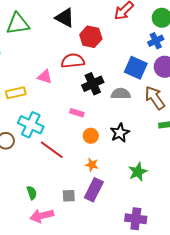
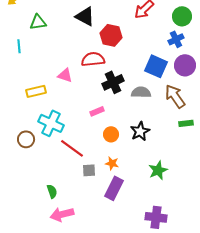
green triangle: (18, 24) -> (38, 22), size x0.7
pink rectangle: (77, 113) -> (97, 111), turned -40
gray square: (69, 196) -> (89, 170), moved

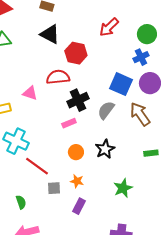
gray semicircle: (141, 92) -> (106, 110), turned -54
pink rectangle: (97, 111) -> (69, 123), moved
green rectangle: (186, 123) -> (151, 153), moved
purple rectangle: (114, 188) -> (79, 206), size x0.7
green semicircle: (52, 191) -> (21, 202), moved

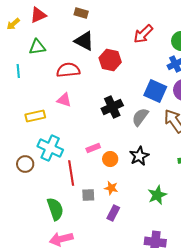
red semicircle: (58, 77) -> (68, 70), moved
pink rectangle: (69, 123) -> (93, 148), moved
red line: (37, 166) -> (71, 173), turned 45
green semicircle: (21, 202) -> (55, 209), size x1.6

